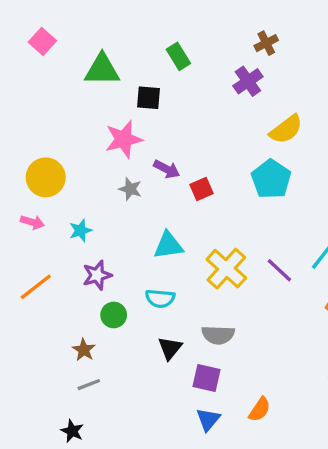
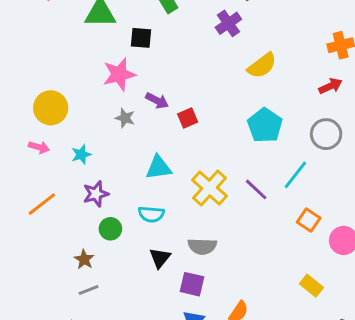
cyan pentagon: (271, 179) -> (265, 125), moved

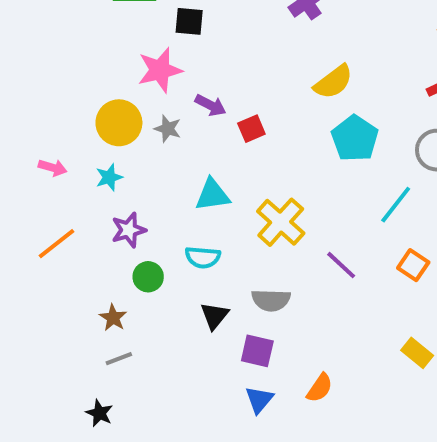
yellow semicircle: (262, 66) -> (333, 82), moved
yellow circle: (51, 108) -> (119, 123), moved
purple line: (256, 189) -> (341, 265), moved

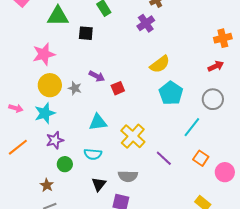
pink star: (160, 70) -> (44, 54), moved
cyan star: (109, 177) -> (45, 113), size x1.5

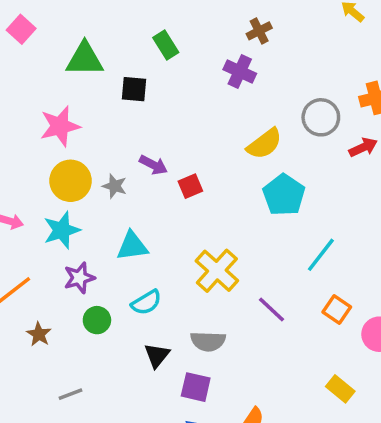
purple cross: (146, 23) -> (240, 71), turned -30
gray circle: (213, 99) -> (321, 117), moved
cyan triangle: (98, 122) -> (132, 246), moved
cyan semicircle: (93, 154) -> (146, 302), turned -36
brown star: (47, 185) -> (39, 334), moved

